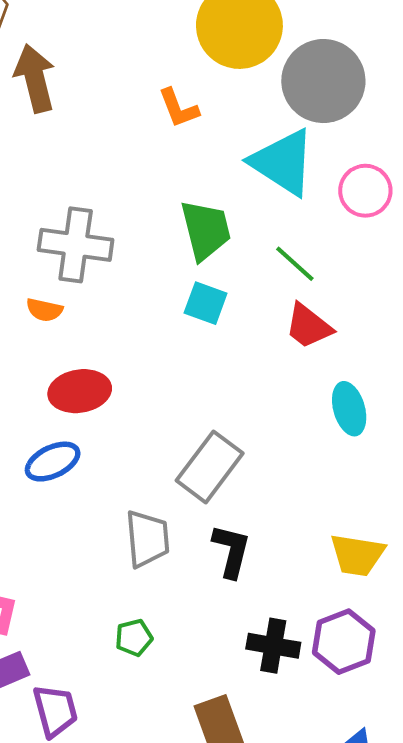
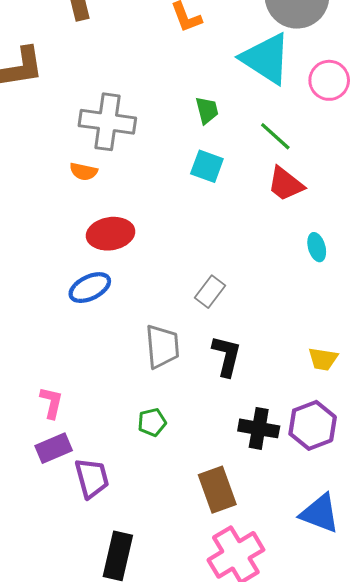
green trapezoid: (206, 230) -> (207, 110), size x0.6
cyan ellipse: (349, 409) -> (317, 247), size x0.7
gray rectangle: (210, 467) -> (210, 292), size x0.6
yellow trapezoid: (357, 555) -> (323, 359), size x0.7

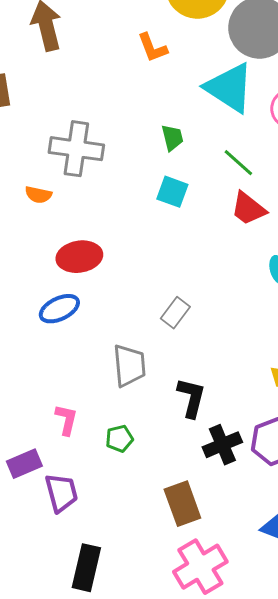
orange semicircle: (84, 171) -> (38, 195), moved
black L-shape: (227, 356) -> (191, 398), moved
pink L-shape: (51, 403) -> (66, 420), moved
black cross: (259, 428) -> (222, 445), turned -33

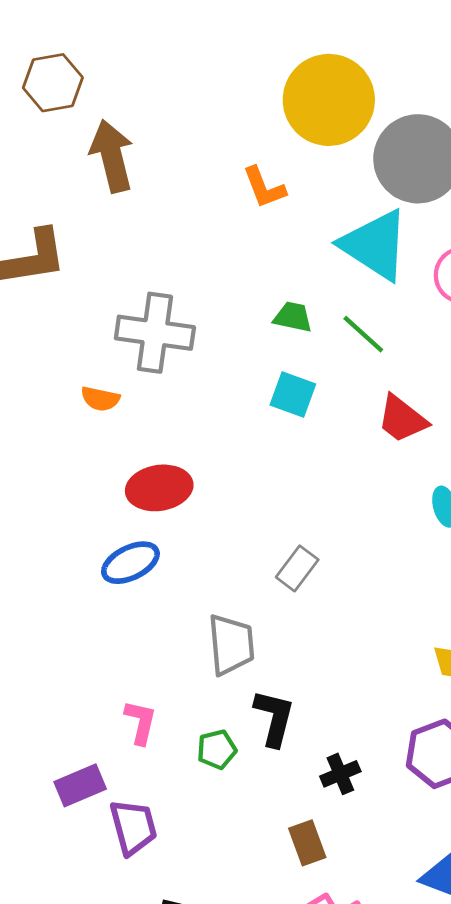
green trapezoid: (172, 138) -> (293, 317), turned -64
green line: (238, 163) -> (363, 334), moved
black L-shape: (191, 398) -> (274, 718), moved
black cross: (222, 445) -> (340, 774), moved, size x0.7
brown rectangle: (182, 504) -> (307, 843), size x0.7

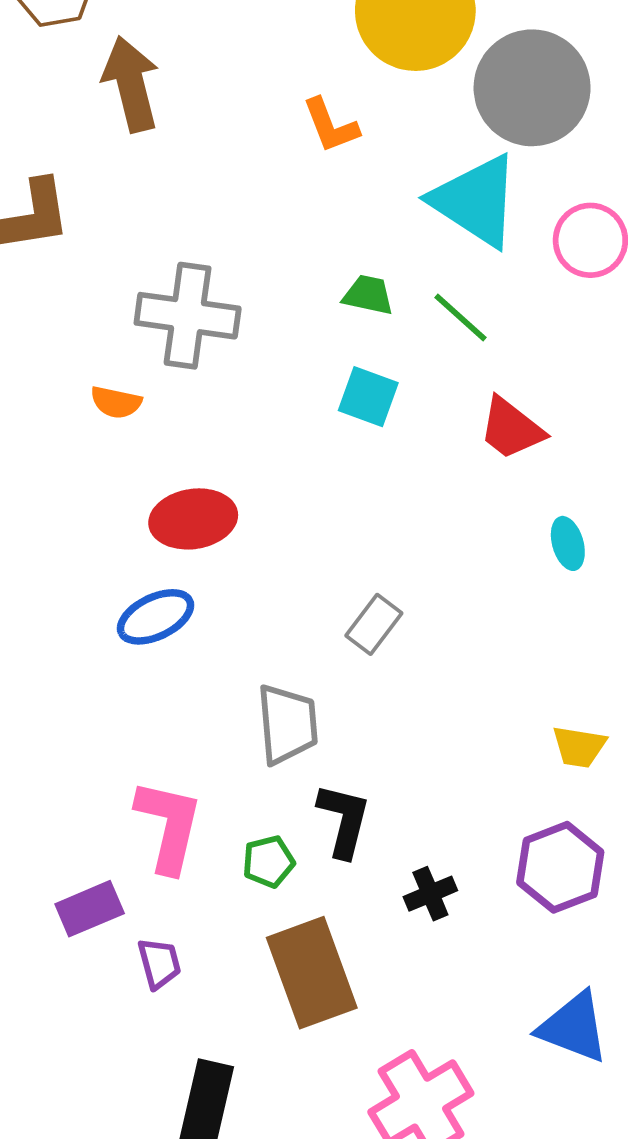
pink L-shape: (141, 722) -> (169, 826), size x1.6
purple trapezoid: (133, 827) -> (159, 963), size x0.7
brown rectangle: (307, 843) -> (312, 973), moved, size x1.8

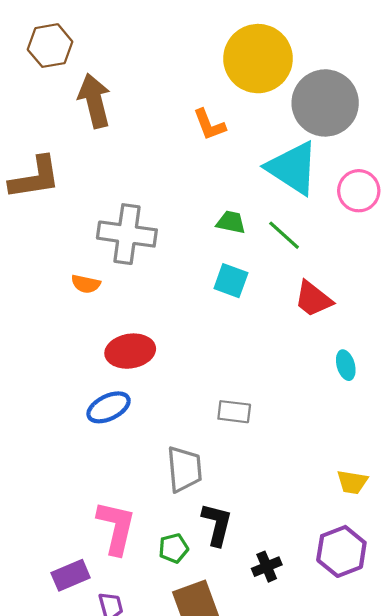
gray rectangle: (374, 624) -> (234, 412), turned 60

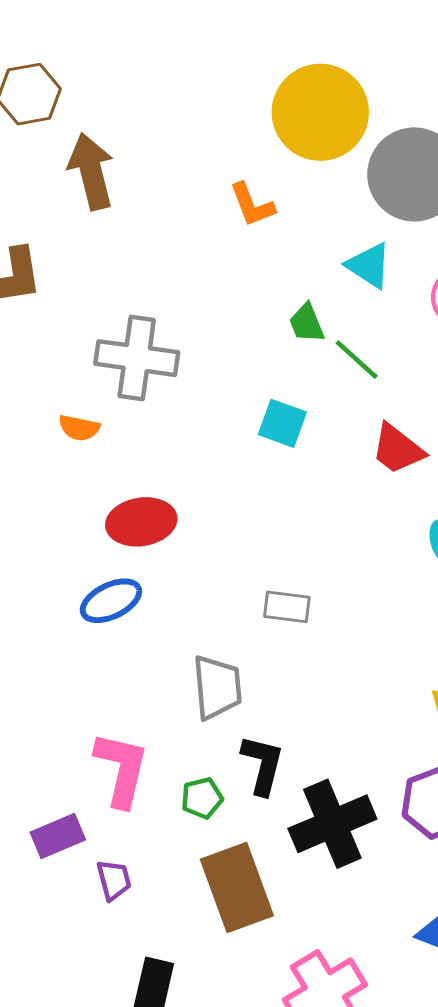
cyan triangle: (293, 168) -> (369, 265), size x0.6
green trapezoid: (231, 222) -> (307, 323), moved, turned -124
black cross: (267, 567) -> (332, 824), size x2.0

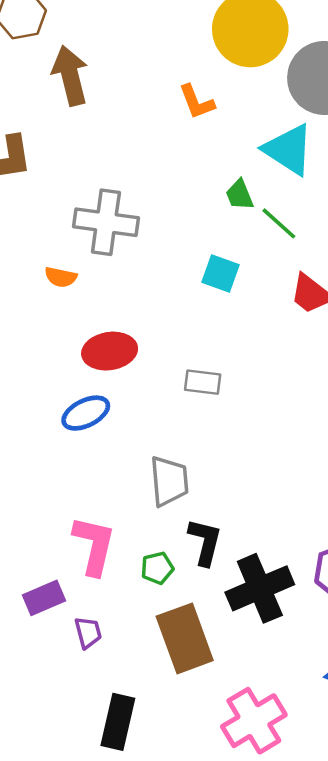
cyan triangle: (369, 265) -> (288, 150), size x1.4
gray rectangle: (287, 607) -> (203, 382), moved

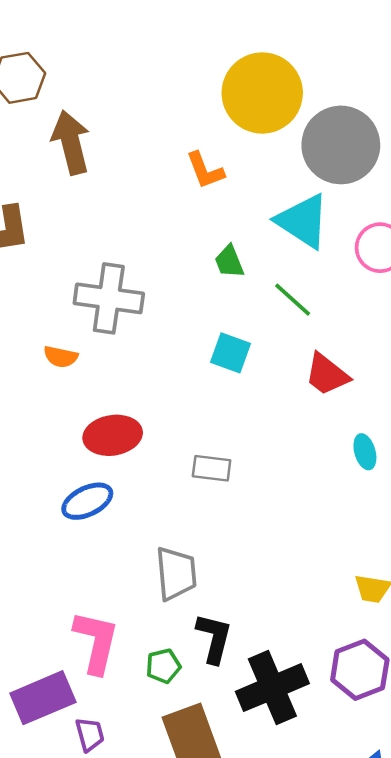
green trapezoid: (240, 195) -> (229, 262), moved
purple rectangle: (44, 598) -> (43, 698), size x1.4

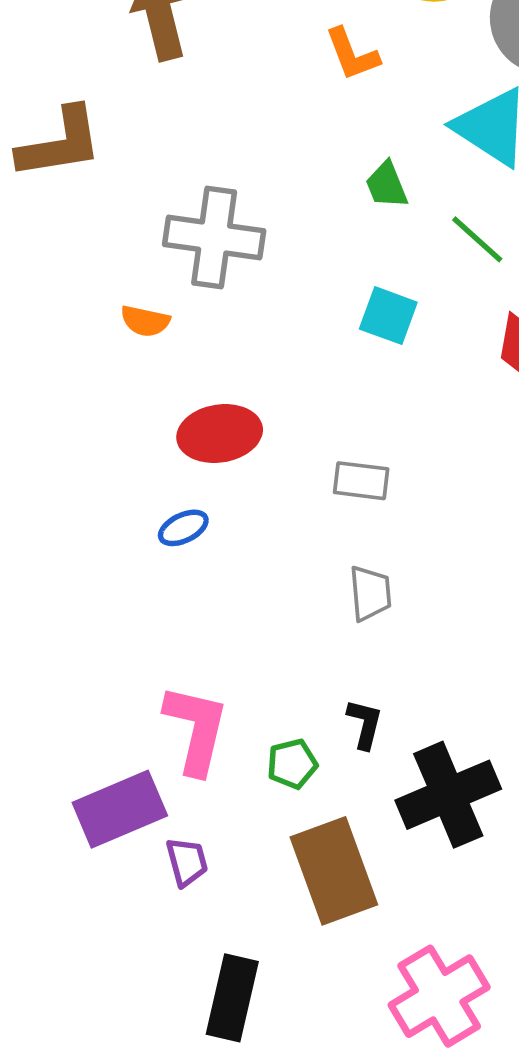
blue ellipse: (87, 501) -> (183, 528), size x0.7
gray trapezoid: (176, 573) -> (370, 593), moved, size x0.7
black L-shape: (214, 638) -> (365, 724), size x0.7

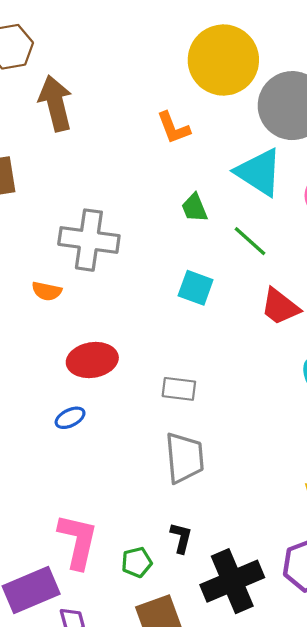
gray trapezoid: (370, 593) -> (184, 458), size x1.5

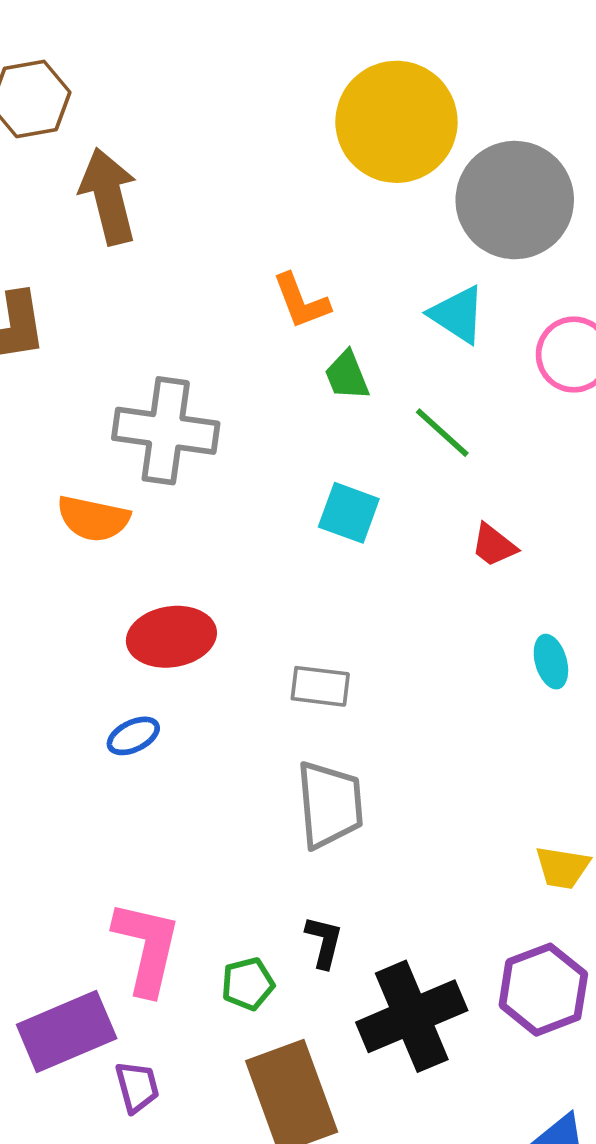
orange L-shape: (173, 128) -> (301, 301), moved
cyan triangle: (259, 172) -> (458, 314), size x0.7
orange semicircle: (47, 291) -> (93, 519), size x1.4
red trapezoid: (280, 307) -> (494, 545), size x0.7

